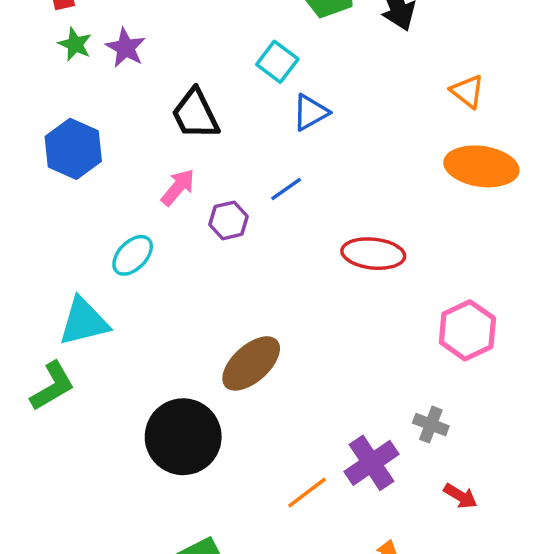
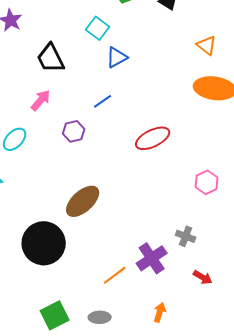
purple hexagon: (228, 220) -> (74, 131), moved
red ellipse: (373, 254) -> (153, 138), turned -32
pink hexagon: (467, 330) -> (207, 182), size x0.7

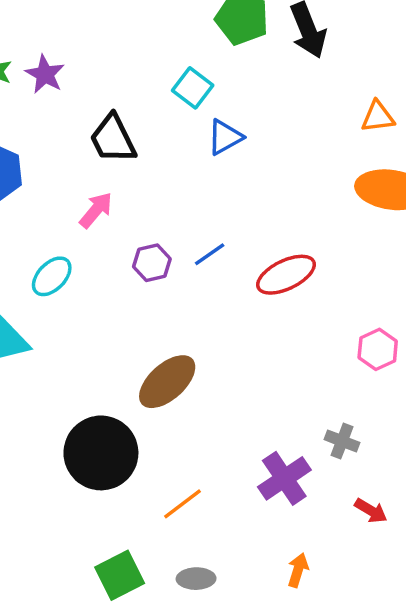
orange triangle: (207, 45) -> (378, 117), turned -45
blue line: (103, 101) -> (210, 254), moved
orange line: (115, 275) -> (182, 504), moved

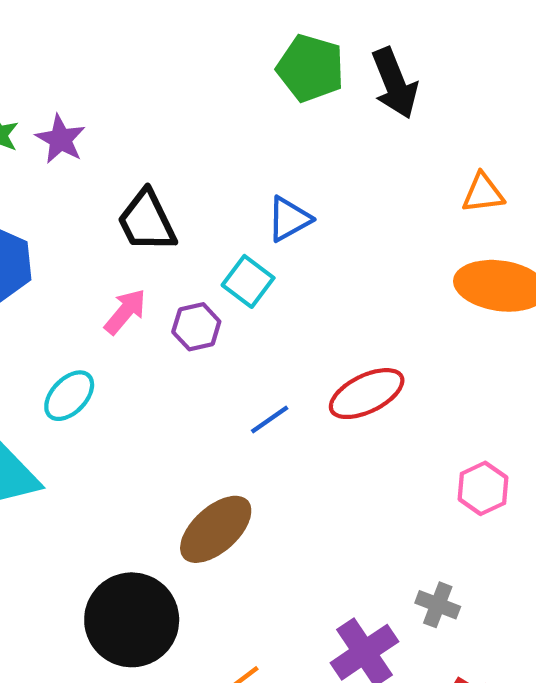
cyan square: (193, 88) -> (248, 281), moved
blue line: (210, 254) -> (270, 419), moved
purple hexagon: (152, 263) -> (196, 327), moved

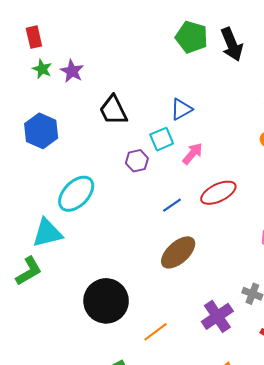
cyan square: (248, 281) -> (162, 139), turned 30
pink arrow: (125, 312) -> (193, 154), moved
cyan ellipse: (69, 396) -> (76, 194), size x1.5
brown ellipse: (216, 529) -> (178, 252), moved

